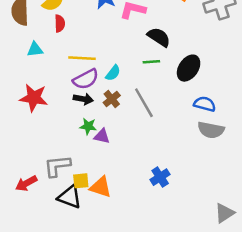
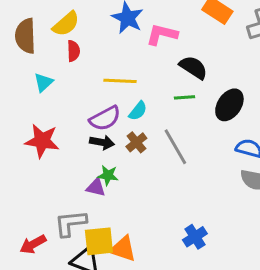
cyan triangle: (35, 49) -> (43, 82), turned -35
yellow line: (82, 58) -> (120, 81), moved
purple triangle: (102, 136) -> (96, 187), moved
yellow square: (81, 181) -> (99, 241), size x1.5

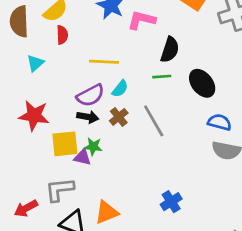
black semicircle: (193, 67) -> (170, 50), turned 75
black ellipse: (229, 105) -> (202, 83), turned -72
yellow square: (99, 241) -> (65, 144), moved
orange triangle: (123, 249) -> (107, 212), turned -40

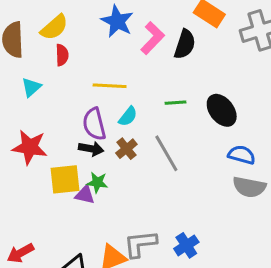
pink L-shape: (142, 20) -> (153, 38), turned 120
black semicircle: (170, 50) -> (185, 44), moved
purple semicircle: (90, 95) -> (94, 124), turned 104
gray L-shape: (60, 190) -> (140, 244), moved

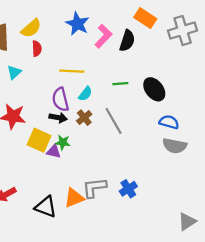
yellow square: (65, 179) -> (39, 140), turned 30

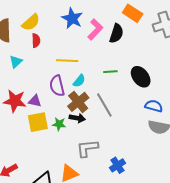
black arrow: (58, 118) -> (77, 118), moved
brown cross: (84, 118) -> (78, 102), size x1.5
yellow square: (39, 140) -> (38, 122), turned -35
purple triangle: (54, 151) -> (35, 101), moved
gray L-shape: (94, 188) -> (87, 148), moved

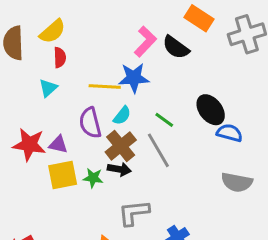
blue star: (72, 18) -> (134, 78), moved, turned -30
black semicircle: (116, 33) -> (176, 47), turned 108
cyan triangle: (16, 62) -> (48, 88), moved
green line: (110, 72) -> (164, 120), moved, turned 40
blue semicircle: (154, 106) -> (229, 133), moved

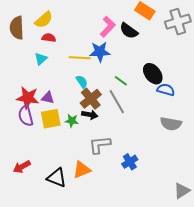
red semicircle: (60, 57) -> (49, 38), turned -80
cyan semicircle: (122, 116) -> (82, 82), moved, turned -72
purple semicircle: (90, 123) -> (26, 116), moved

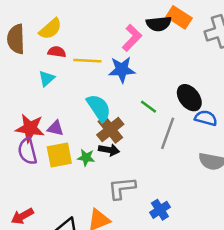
black semicircle: (129, 31) -> (159, 24), moved, turned -42
yellow line: (80, 58) -> (87, 61), moved
cyan semicircle: (82, 82) -> (99, 108), size x1.6
gray line: (117, 102) -> (168, 133), moved, turned 50

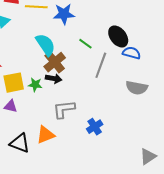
purple triangle: (55, 128) -> (11, 106), moved

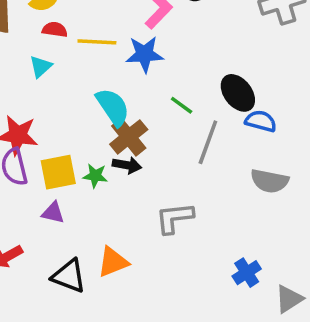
gray L-shape: (64, 109) -> (174, 218), moved
blue cross: (95, 127) -> (247, 273), moved

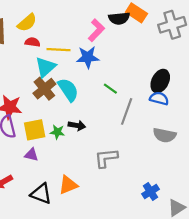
cyan triangle: (41, 67) -> (45, 67), moved, size x1.5
black ellipse: (238, 93) -> (160, 81), moved, turned 65
brown cross: (129, 137) -> (44, 89), moved

